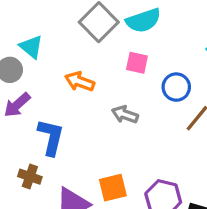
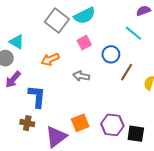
pink square: (137, 63) -> (84, 43), turned -32
orange arrow: (80, 82) -> (50, 59), turned -36

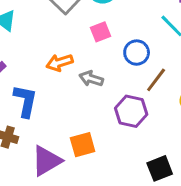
orange arrow: (50, 59) -> (59, 63), moved
purple hexagon: (112, 125) -> (131, 111), moved
black square: (136, 134) -> (160, 168), turned -36

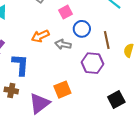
blue circle: (137, 53) -> (82, 29), moved
brown line: (156, 80) -> (107, 40), turned -42

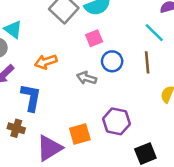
orange arrow: (40, 36) -> (46, 62), moved
brown line: (107, 40) -> (147, 62), moved
purple hexagon: (92, 63) -> (116, 121), moved

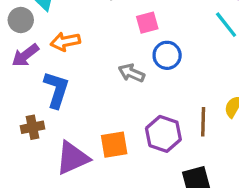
orange arrow: (46, 62) -> (65, 42), moved
brown line: (147, 62) -> (203, 122), moved
brown cross: (16, 128) -> (33, 127), turned -35

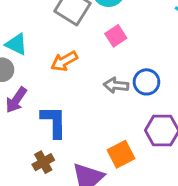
orange arrow: (65, 42) -> (64, 61), moved
blue circle: (167, 55) -> (146, 82), moved

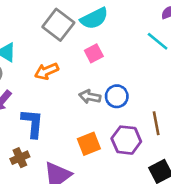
orange square: (121, 154) -> (89, 144), moved

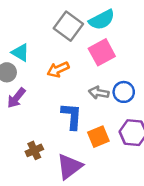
pink square: (94, 53) -> (102, 52), size x1.5
blue L-shape: (32, 123) -> (72, 116), moved

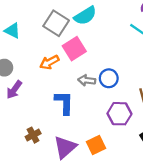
cyan triangle: (20, 52) -> (12, 31), moved
pink square: (102, 52) -> (74, 49), moved
orange square: (98, 137) -> (96, 145), moved

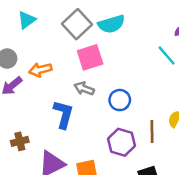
cyan triangle: (12, 31) -> (27, 20), turned 42
orange arrow: (49, 62) -> (40, 70), moved
gray arrow: (87, 80) -> (84, 89), moved

